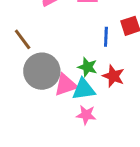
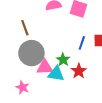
pink star: (86, 115) -> (22, 87), moved

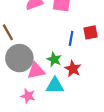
cyan triangle: (56, 74) -> (55, 85), moved
pink star: (22, 87) -> (28, 96), moved

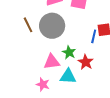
blue line: (71, 38) -> (94, 36), moved
gray circle: (19, 58) -> (52, 26), moved

